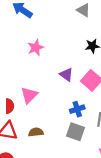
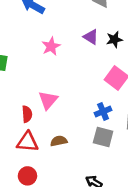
purple triangle: (66, 74) -> (91, 37), moved

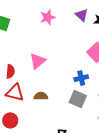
red semicircle: (27, 114) -> (10, 71), moved

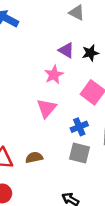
pink star: (48, 17) -> (54, 75), moved
pink triangle: (38, 61) -> (47, 108), moved

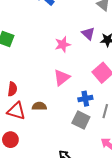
pink star: (54, 75) -> (63, 44), moved
brown semicircle: (34, 157) -> (39, 106), moved

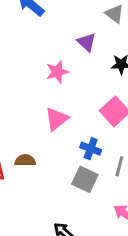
purple triangle: (88, 34) -> (87, 42), moved
blue cross: (85, 99) -> (91, 149), turned 32

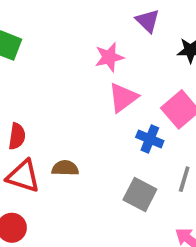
pink triangle: (57, 119) -> (123, 98), moved
blue cross: (91, 149) -> (150, 139), moved

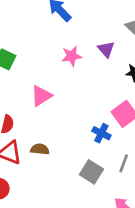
pink star: (109, 57) -> (72, 56), moved
pink triangle: (123, 98) -> (41, 96), moved

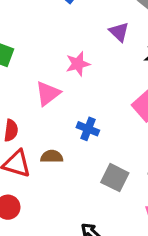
pink star: (72, 56) -> (78, 64), moved
blue cross: (101, 133) -> (88, 129), moved

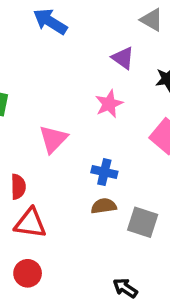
pink star: (78, 64) -> (109, 104), moved
brown semicircle: (52, 156) -> (104, 206), moved

